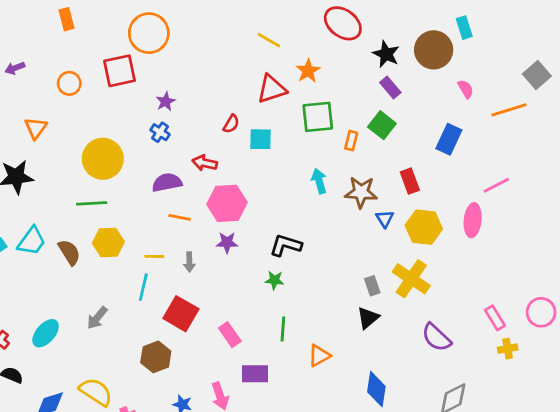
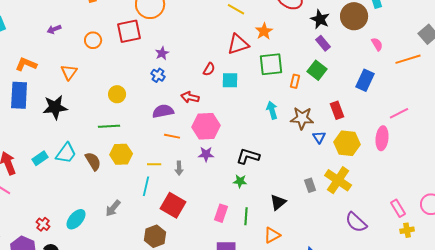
yellow circle: (103, 159) -> (117, 94), size x0.6
black triangle: (368, 318) -> (278, 202), moved
pink rectangle: (230, 335) -> (221, 213), moved, turned 54

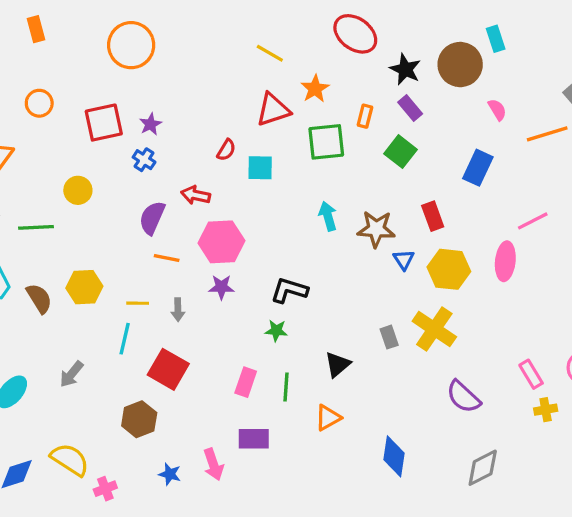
red square: (129, 31) -> (104, 123), moved
orange rectangle: (295, 81) -> (365, 116), moved
purple semicircle: (163, 111) -> (152, 218), turned -55
green line: (109, 126) -> (36, 227), moved

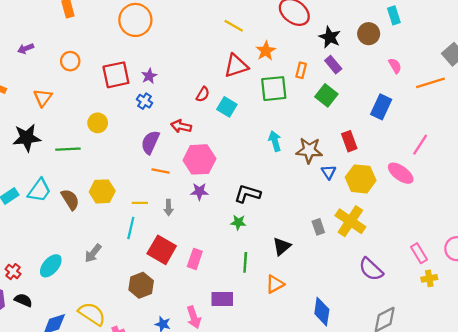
brown circle: (460, 65) -> (369, 34), size x0.7
cyan square: (260, 168) -> (227, 107), turned 30
pink line: (533, 221) -> (420, 145), turned -30
pink ellipse: (505, 261) -> (401, 173), turned -60
pink rectangle: (246, 382) -> (195, 259), moved

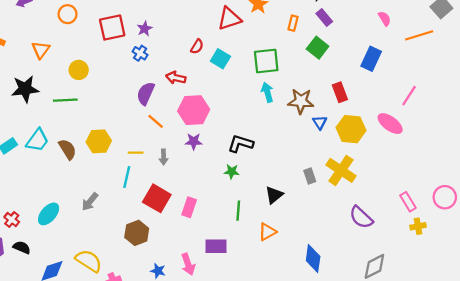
green square: (274, 89) -> (266, 61), moved
yellow circle: (98, 123) -> (79, 70), moved
orange line: (161, 171) -> (156, 121), turned 30

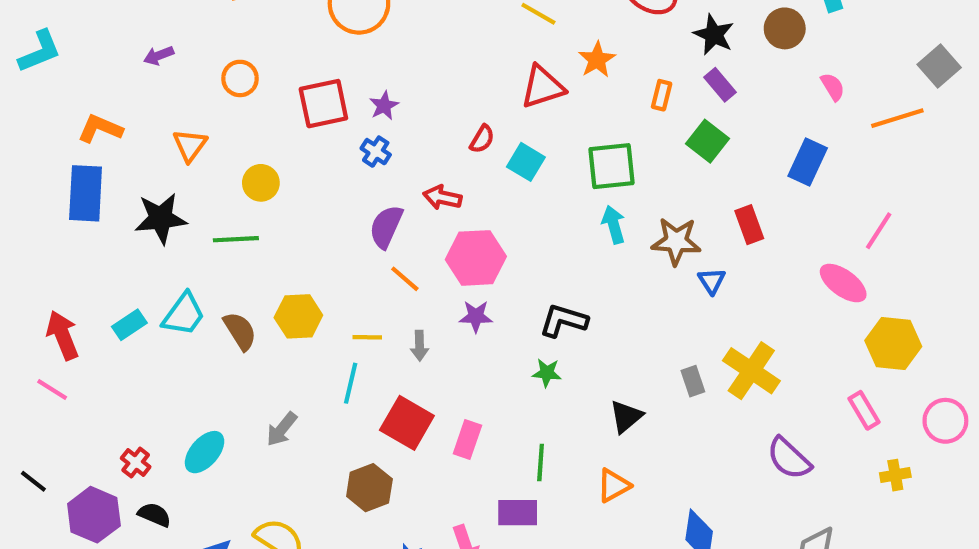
yellow hexagon: (351, 129) -> (893, 344), moved
pink rectangle: (408, 202) -> (864, 410), moved
green line: (238, 211) -> (541, 462), moved

